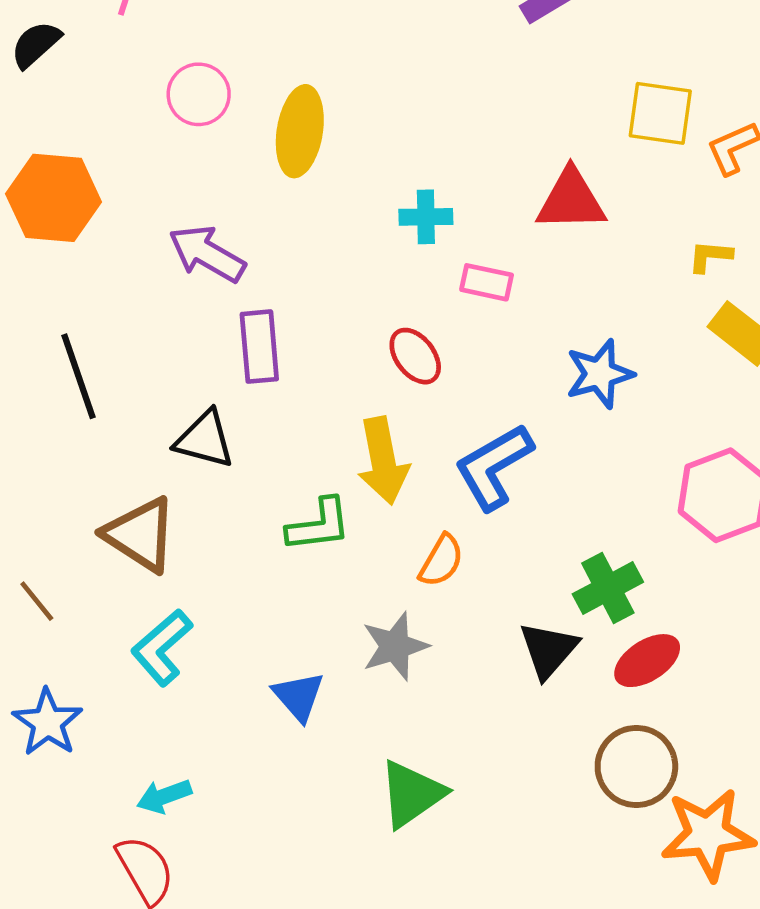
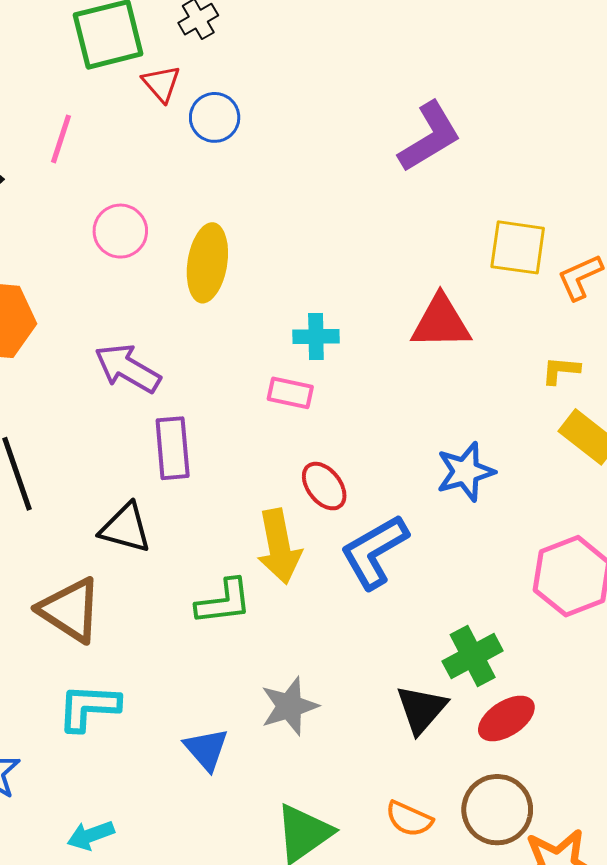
pink rectangle: (487, 282) -> (290, 393), moved
red ellipse: (415, 356) -> (324, 486), moved
orange semicircle: (441, 561) -> (409, 819), moved, turned 84
cyan L-shape: (162, 648) -> (89, 707), turned 44

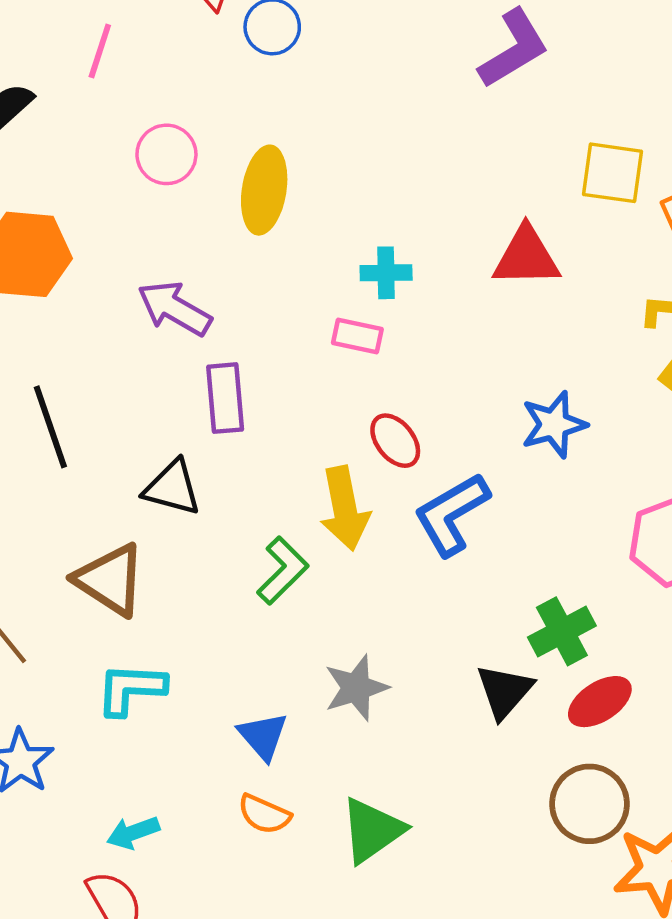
green L-shape: (224, 602) -> (283, 571), turned -38
orange semicircle: (409, 819) -> (264, 814), moved

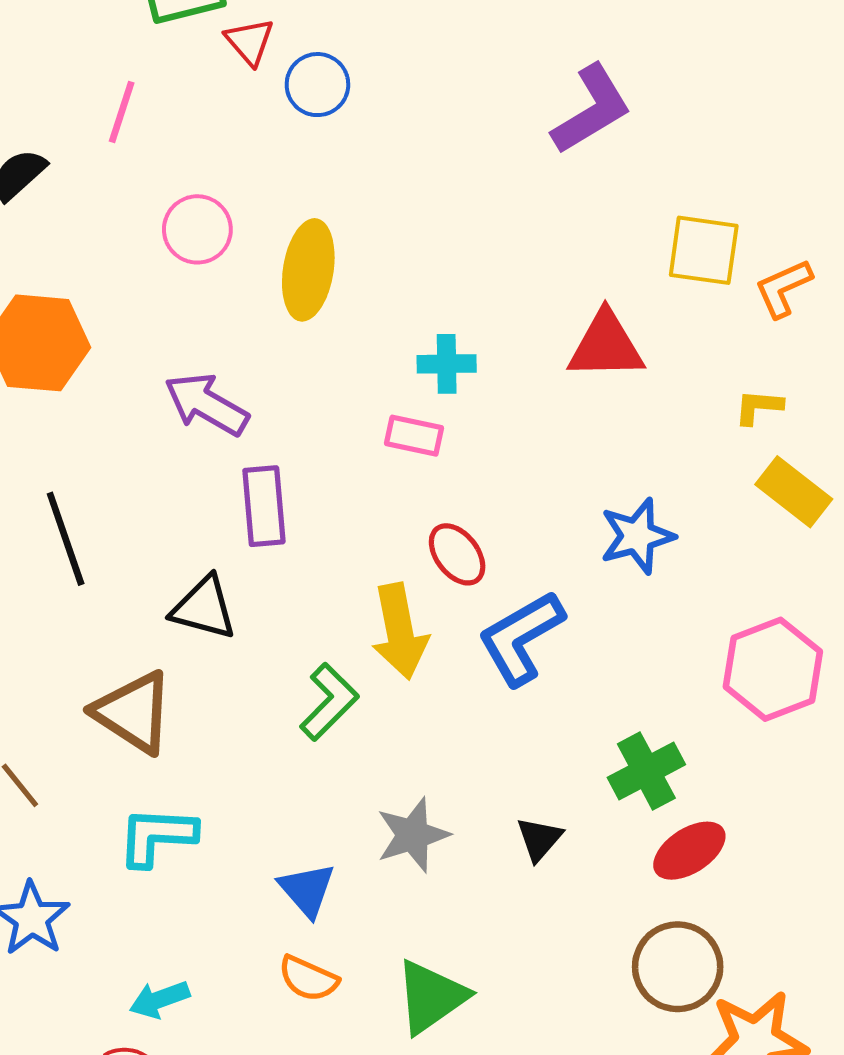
black triangle: (504, 691) -> (539, 839), moved, size x0.7

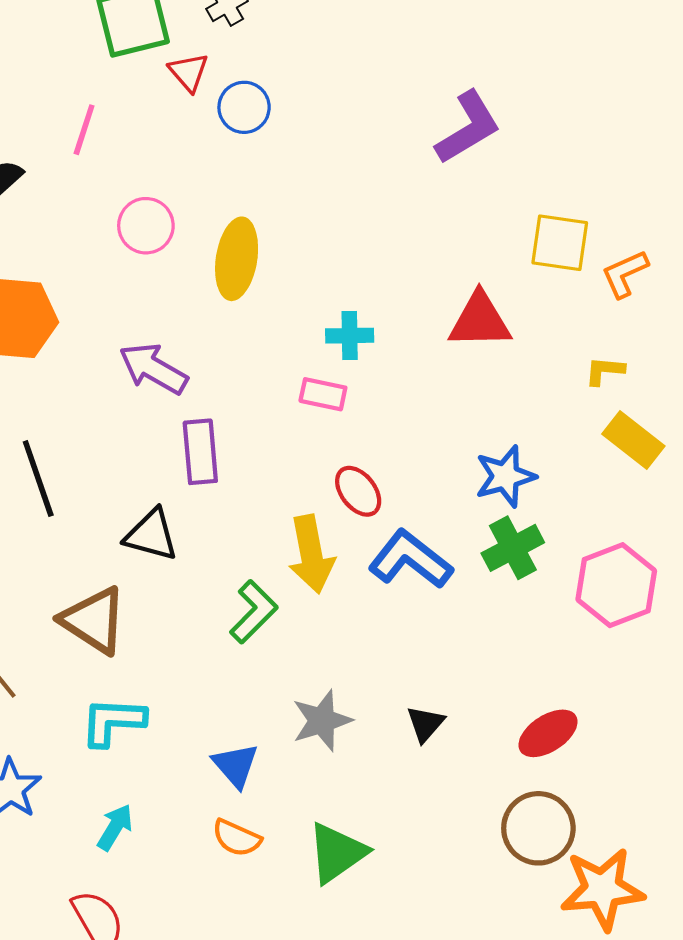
blue L-shape: (521, 638) -> (410, 560), turned 68
green cross: (646, 771) -> (513, 548), moved
cyan arrow: (160, 999) -> (115, 827), moved, turned 141

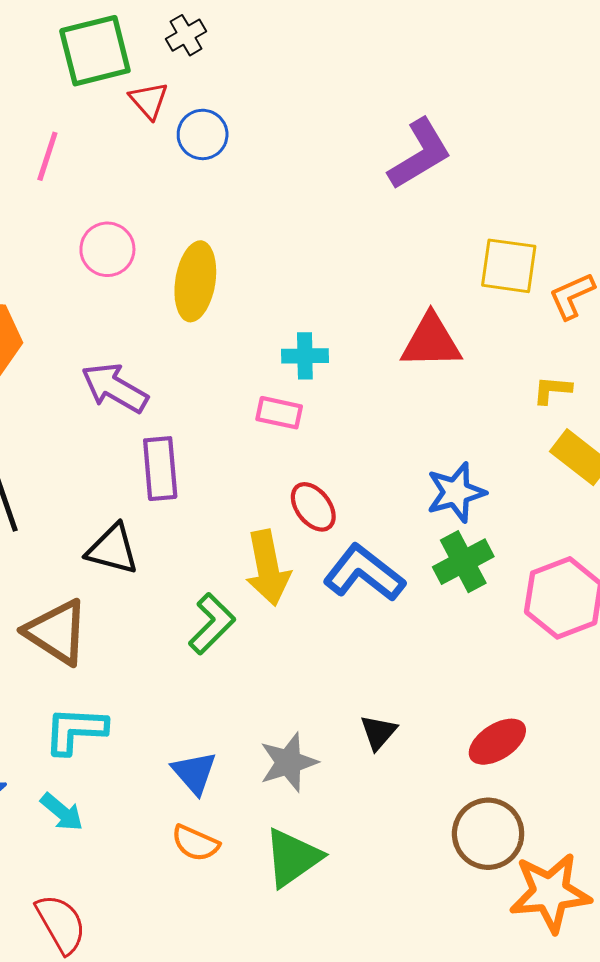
gray star: (322, 721) -> (288, 762), moved
cyan arrow: (115, 827) -> (62, 812), moved, turned 99

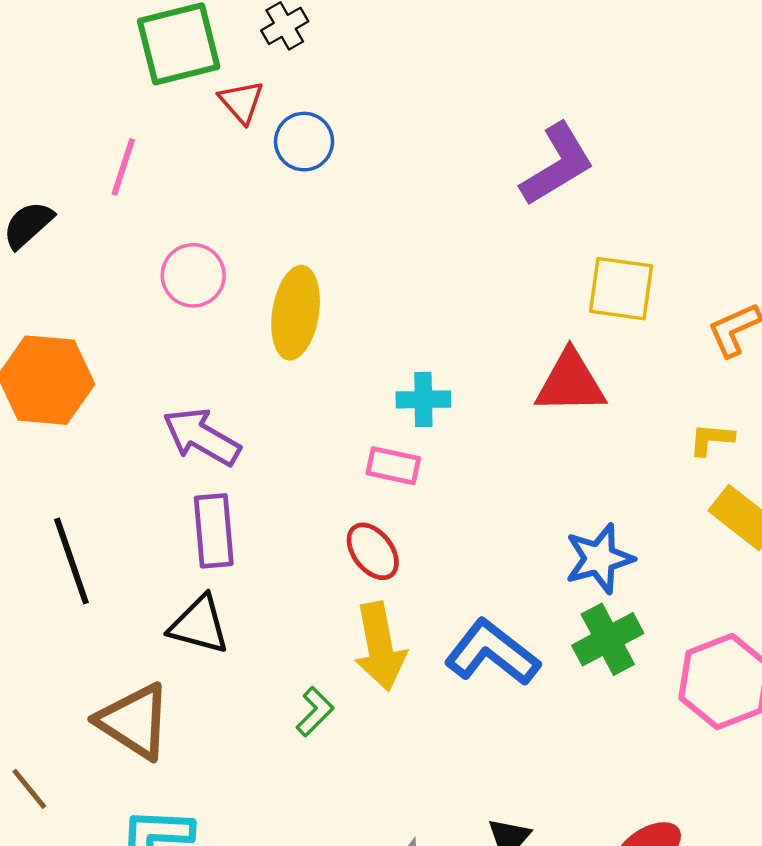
yellow square: (509, 266) -> (621, 289), moved
purple rectangle: (160, 469) -> (214, 531), moved
red ellipse: (313, 507) -> (373, 551), moved
green L-shape: (212, 624) -> (315, 712), size x0.7

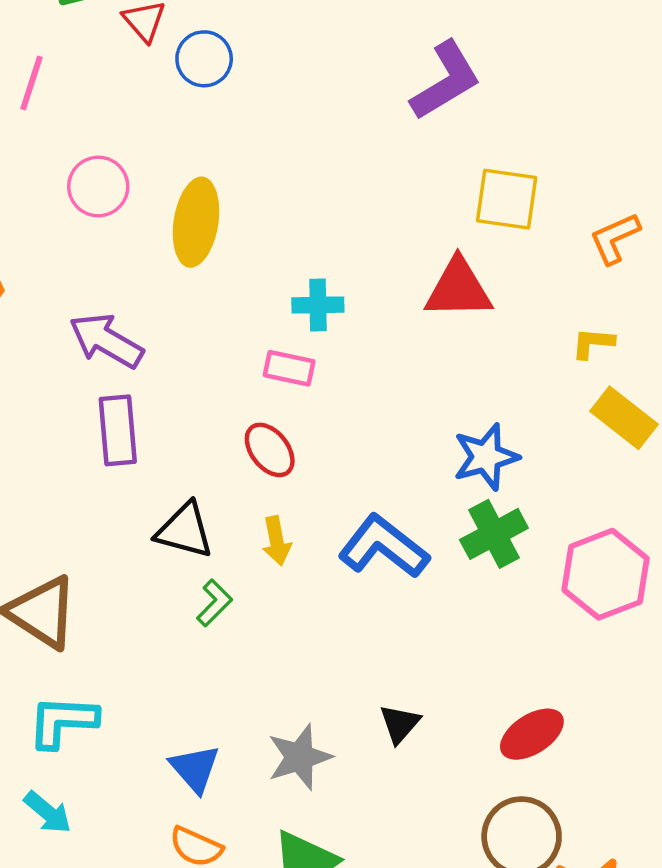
black triangle: (199, 625) -> (185, 530), moved
yellow arrow: (380, 647) -> (277, 541), size x0.6

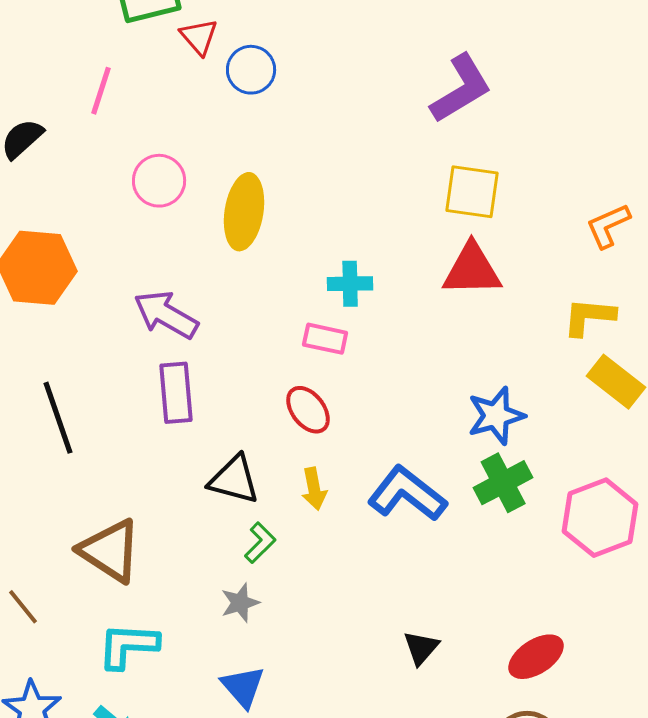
yellow square: (507, 199) -> (472, 192), moved
yellow L-shape: (593, 343) -> (589, 317), size x1.4
gray star: (300, 757) -> (240, 603), moved, size x0.7

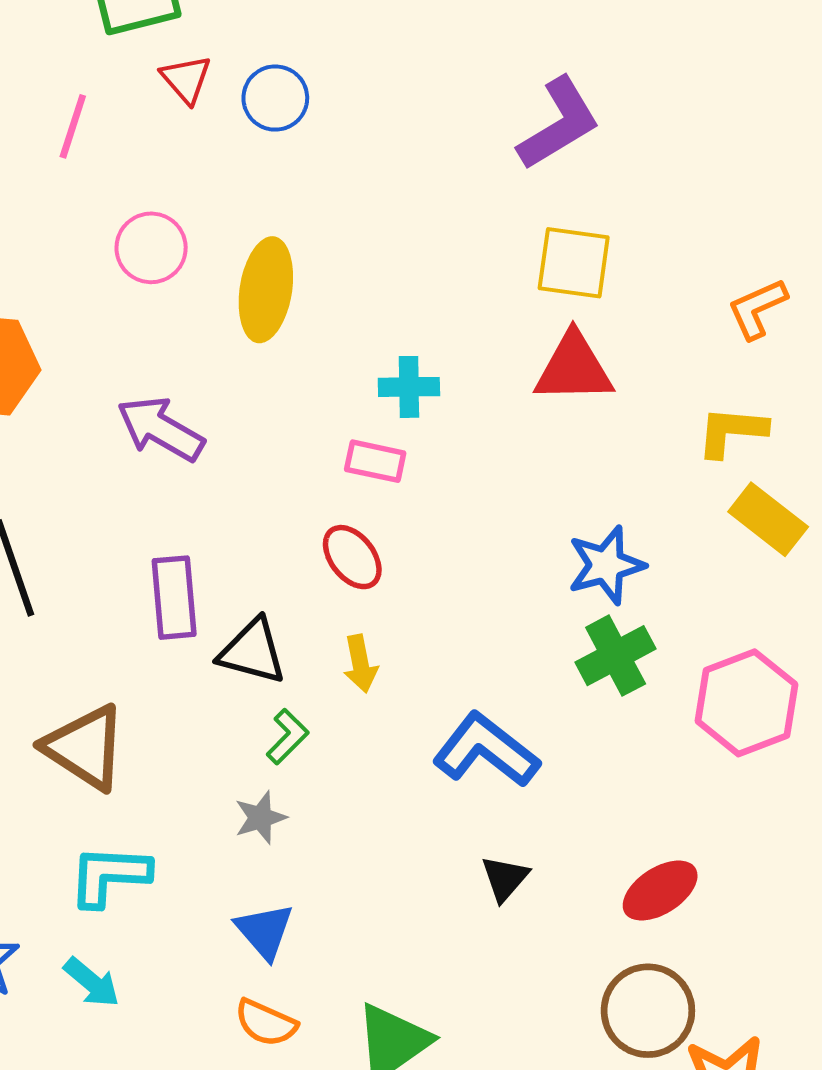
red triangle: (199, 37) -> (186, 79), moved
purple rectangle: (176, 393) -> (174, 598), moved
blue L-shape: (407, 494) -> (486, 750), moved

